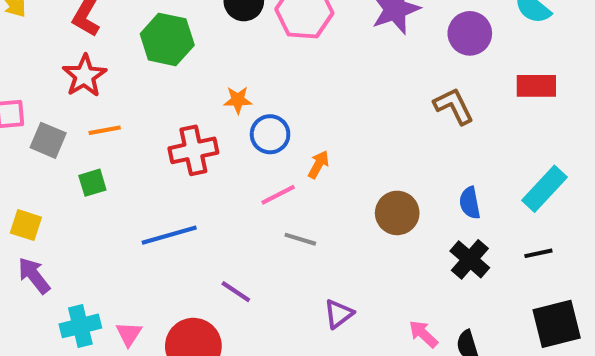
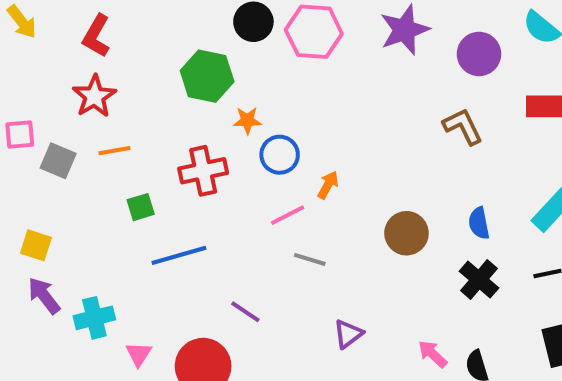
green hexagon: (167, 39) -> (207, 76), moved
green square: (92, 183) -> (141, 207), moved
cyan cross: (80, 326) -> (94, 318), moved

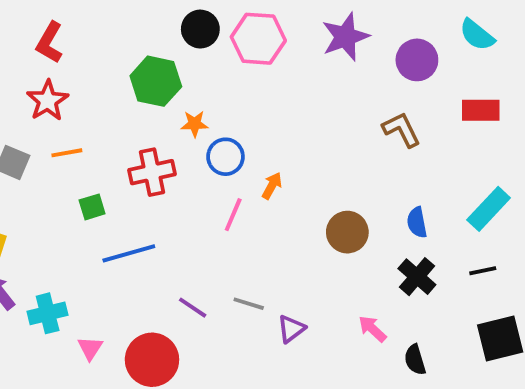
pink line: (288, 215) -> (233, 215), turned -40
gray line: (310, 259) -> (249, 304), moved
pink arrow: (433, 354) -> (372, 329), moved

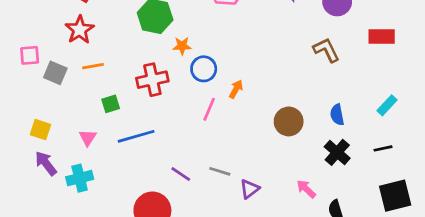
cyan rectangle: (489, 209) -> (387, 105), size x0.7
pink triangle: (90, 348) -> (88, 138), moved

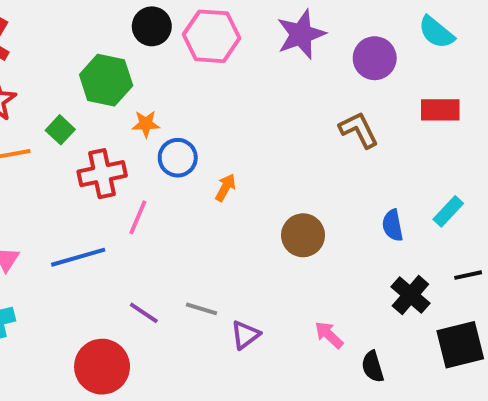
green square: (111, 104) -> (60, 130), moved, turned -30
pink line: (209, 109) -> (138, 217), moved
blue semicircle: (337, 115) -> (393, 225), moved
black line: (383, 148) -> (468, 275), moved
black cross: (337, 152) -> (410, 295), moved

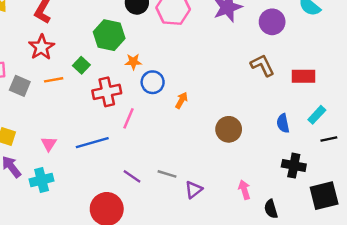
red rectangle: (440, 110) -> (304, 76), moved
black line: (468, 275) -> (329, 139), moved
black cross: (410, 295) -> (294, 166), turned -30
pink arrow: (329, 335) -> (244, 190), turned 30

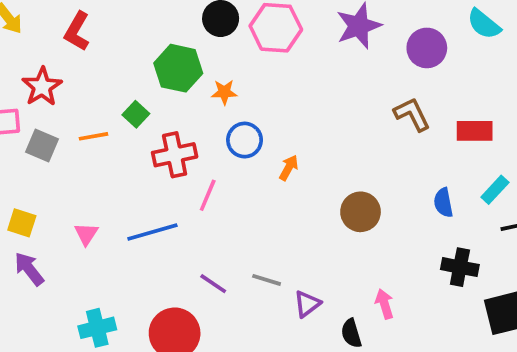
red star: (42, 47) -> (42, 87), moved
orange star: (133, 62) -> (224, 92), moved
cyan cross: (42, 180) -> (97, 328), moved
black semicircle: (271, 209) -> (351, 333), moved

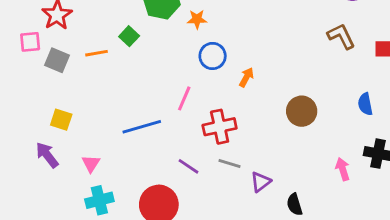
red cross: (175, 155) -> (220, 127), moved
yellow square: (22, 223) -> (61, 120), moved
pink triangle: (86, 234) -> (91, 163), moved
pink arrow: (384, 304) -> (343, 169), moved

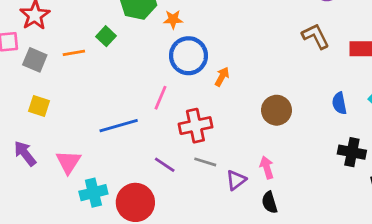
blue circle: (213, 56) -> (188, 56), size x1.4
yellow square: (61, 120) -> (39, 106), moved
pink triangle: (91, 163) -> (68, 162), size x1.4
pink arrow: (343, 169) -> (267, 167), moved
cyan cross: (99, 200) -> (93, 193), moved

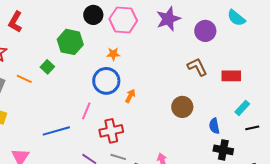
orange star: (173, 19) -> (113, 54), moved
orange line: (74, 53) -> (24, 79), turned 35
blue semicircle: (339, 103) -> (214, 126), moved
brown circle: (276, 110) -> (182, 107), moved

